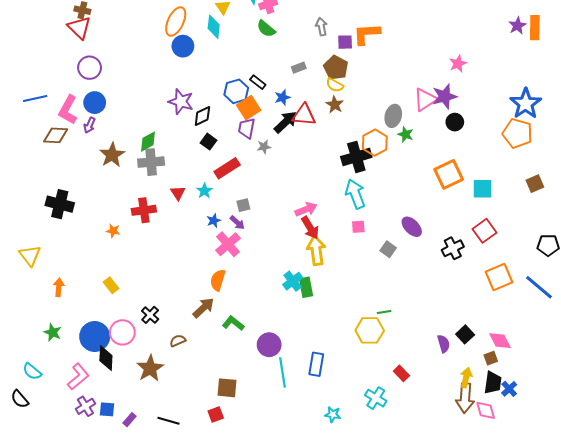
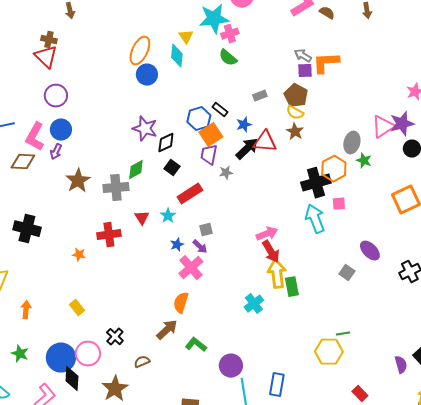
gray arrow: (321, 27) -> (303, 56), moved, turned -48
green diamond: (148, 142) -> (136, 170), moved
pink square: (358, 227) -> (339, 204), moved
green rectangle: (306, 287) -> (292, 287), moved

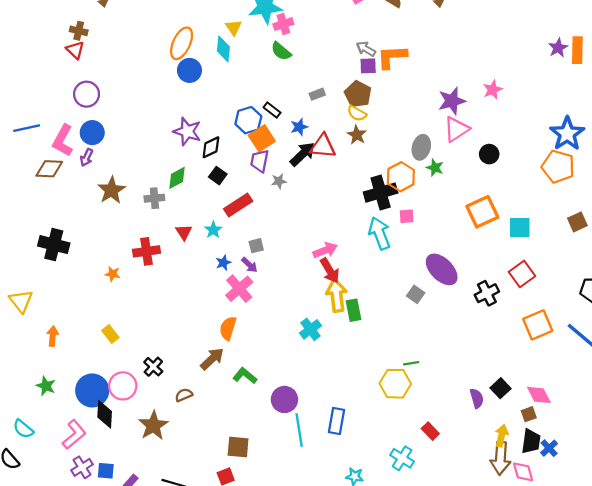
red triangle: (46, 57) -> (75, 50), size x0.7
purple star: (402, 124) -> (452, 101), moved
gray cross: (116, 188) -> (154, 198), size x0.7
purple ellipse: (370, 251) -> (442, 269), size x1.4

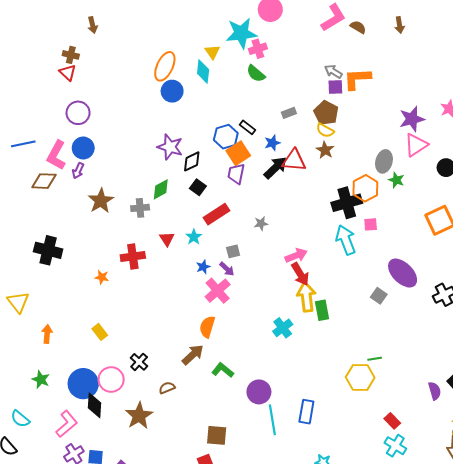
gray star: (279, 181) -> (261, 223), moved
cyan cross: (402, 458) -> (395, 446), moved

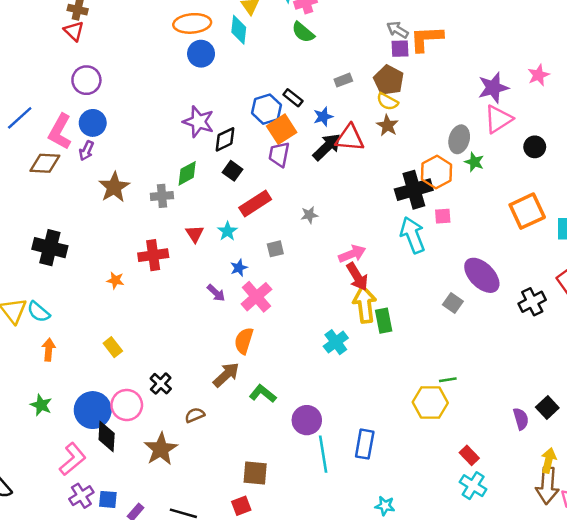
orange ellipse: (165, 66) -> (192, 23), turned 60
blue line: (23, 144) -> (20, 118), turned -30
purple arrow: (227, 269) -> (216, 293), moved
cyan semicircle: (20, 419) -> (39, 312), moved

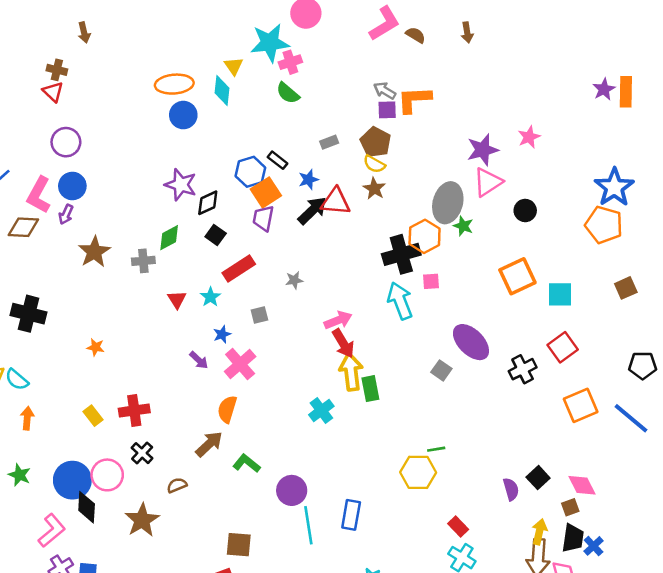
gray ellipse: (459, 139) -> (448, 203), size x1.4
red cross: (153, 255) -> (134, 410), moved

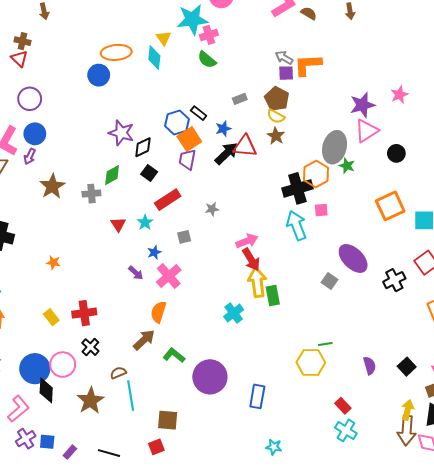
blue circle: (183, 115) -> (99, 75), moved
purple semicircle: (511, 489) -> (370, 366), moved
purple circle: (292, 490) -> (210, 377), size x1.4
cyan line: (308, 525) -> (131, 395), moved

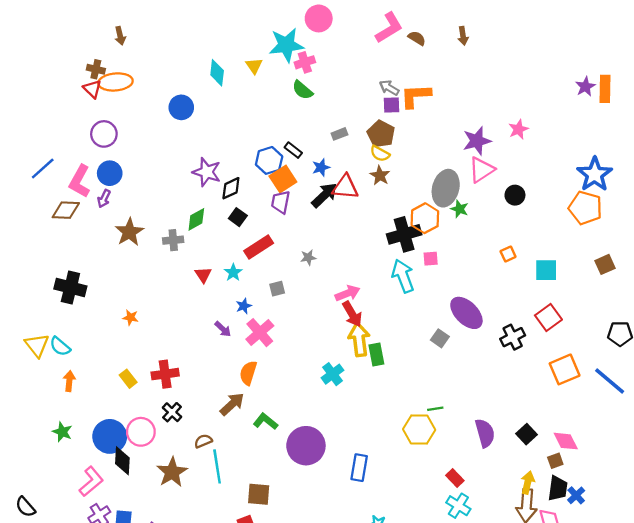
orange ellipse: (116, 52) -> (115, 82), moved
cyan diamond: (154, 58) -> (217, 73), moved
orange square: (390, 206) -> (508, 254), size x0.5
purple semicircle: (370, 366) -> (485, 433), size x1.4

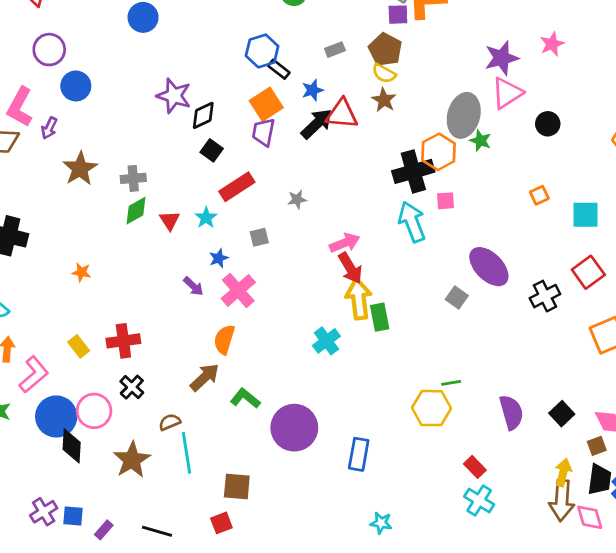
blue hexagon: (269, 160) -> (262, 51), moved
blue circle: (110, 173) -> (76, 86), moved
green diamond: (196, 219) -> (136, 211), moved
pink L-shape: (91, 481) -> (34, 374), moved

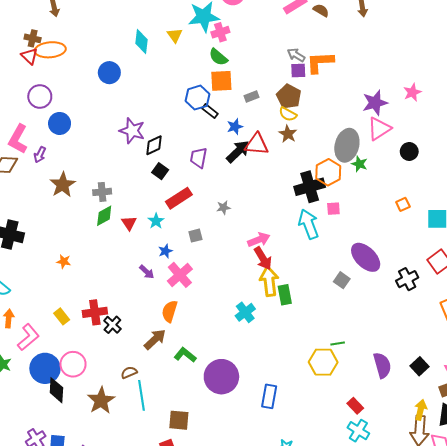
orange square: (266, 104) -> (221, 81), moved, turned 30
black cross: (132, 387) -> (112, 325), moved

